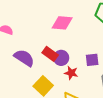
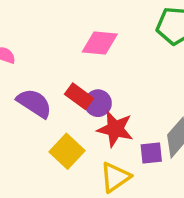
purple square: (92, 60) -> (151, 153), moved
red star: (71, 73) -> (115, 129), size x1.5

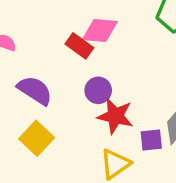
red rectangle: (79, 96) -> (79, 46), moved
yellow square: (67, 151) -> (37, 138), moved

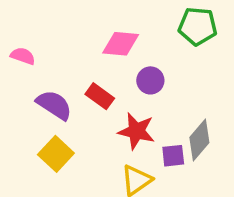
red rectangle: (79, 46) -> (100, 96), moved
purple circle: (98, 90) -> (150, 80), moved

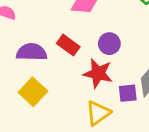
purple circle: (150, 80) -> (109, 44), moved
purple semicircle: (54, 105) -> (32, 52), turned -32

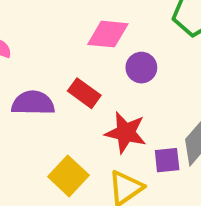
purple circle: (109, 44) -> (141, 68), moved
yellow square: (33, 92) -> (68, 176), moved

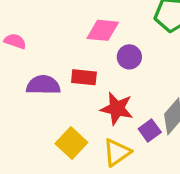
red rectangle: (84, 93) -> (84, 77), turned -30
purple square: (167, 160) -> (150, 130), turned -30

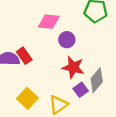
red rectangle: (84, 77) -> (24, 56), moved, turned 49
red star: (117, 109) -> (73, 67), moved

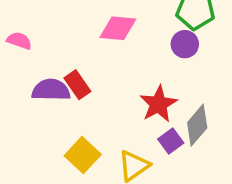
purple circle: (67, 40) -> (185, 44), moved
red star: (73, 67) -> (158, 104), turned 30

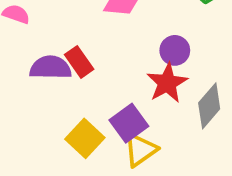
purple circle: (185, 44) -> (175, 50), moved
purple square: (171, 141) -> (129, 123), moved, size x1.4

